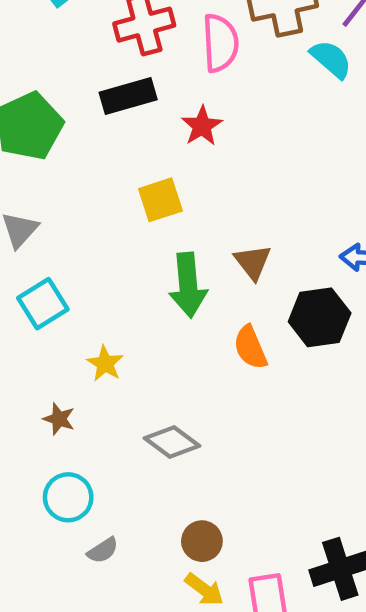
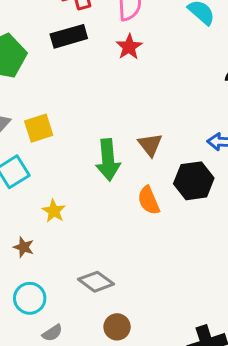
red star: (202, 126) -> (129, 47), moved
yellow square: (160, 200) -> (39, 128), moved
gray diamond: (172, 442) -> (96, 282), moved

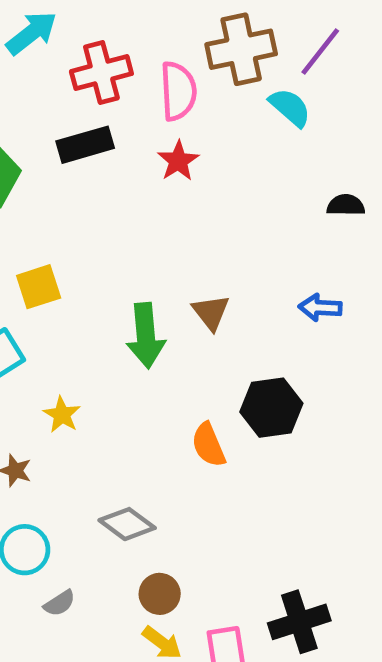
black hexagon: (194, 181) -> (271, 408), moved
orange semicircle: (149, 200) -> (209, 445), moved

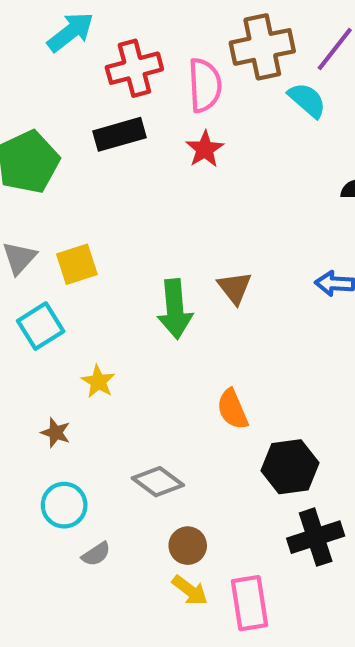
black hexagon: (271, 408) -> (290, 467), moved
black cross: (299, 622) -> (316, 537), moved

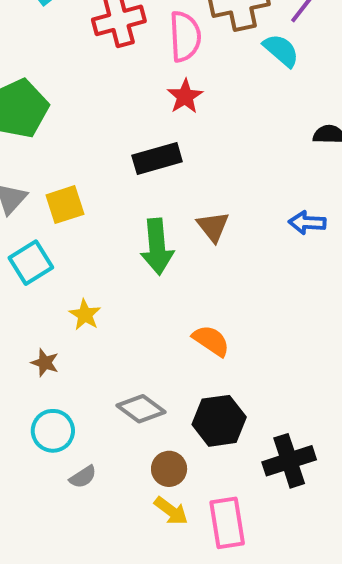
black rectangle: (120, 134) -> (157, 159), moved
orange semicircle: (232, 409) -> (211, 341), turned 147
black hexagon: (290, 467) -> (219, 421), moved

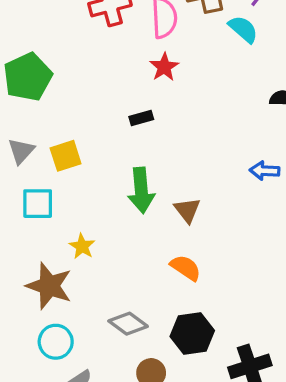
black rectangle: (157, 159) -> (141, 118), size x0.6
brown triangle: (213, 227) -> (187, 210), moved
cyan square: (31, 263) -> (38, 204), turned 32
brown star: (45, 363) -> (49, 286), size x2.0

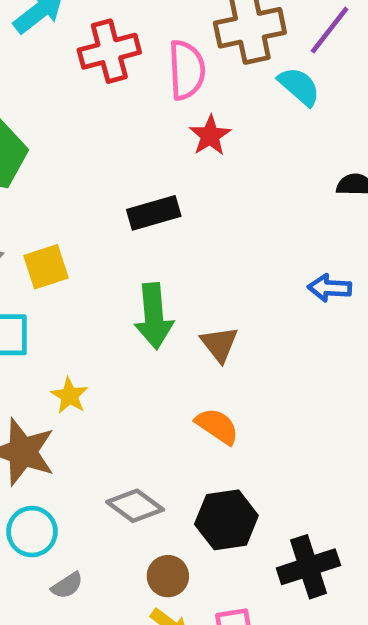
red star: (164, 67) -> (210, 136), moved
black rectangle: (141, 118) -> (154, 213), size x1.5

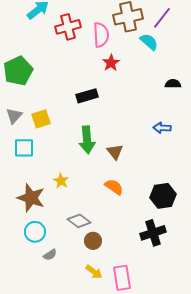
yellow star: (69, 396) -> (61, 181), moved
black hexagon: (226, 520) -> (163, 196), moved
black cross: (308, 567) -> (153, 233), moved
brown circle: (168, 576) -> (93, 241), moved

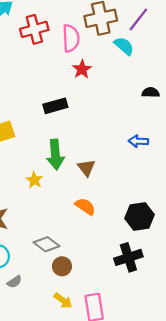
yellow star: (61, 181) -> (34, 180), moved

